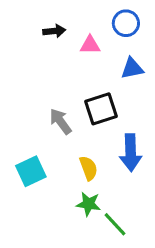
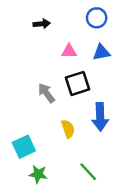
pink triangle: (90, 45) -> (69, 51), moved
cyan square: (31, 171) -> (24, 147), moved
green star: (89, 204) -> (38, 174), moved

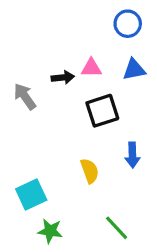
black arrow: (42, 24) -> (63, 77), moved
gray arrow: (46, 93) -> (25, 96), moved
blue arrow: (100, 117) -> (132, 155), size x0.7

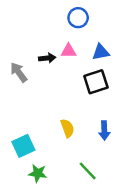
blue circle: (128, 24) -> (78, 18), moved
black square: (102, 111) -> (96, 82), moved
blue arrow: (132, 155) -> (104, 131), moved

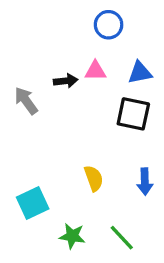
black square: (96, 82) -> (133, 114), turned 30
green star: (38, 173) -> (72, 236), moved

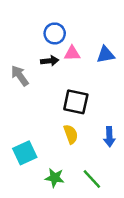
blue circle: (109, 25) -> (55, 33), moved
black square: (133, 114) -> (76, 102), moved

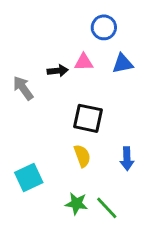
blue circle: (55, 33) -> (104, 27), moved
green star: (55, 178) -> (76, 203), moved

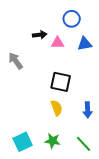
black arrow: (58, 71) -> (40, 35), moved
cyan square: (29, 178) -> (23, 142), moved
green line: (107, 208) -> (84, 144), moved

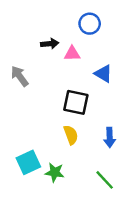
blue triangle: (85, 44) -> (103, 74), moved, turned 42
green star: (53, 141) -> (55, 172), moved
cyan square: (23, 142) -> (28, 162), moved

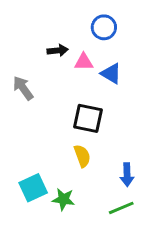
blue triangle: (103, 74) -> (111, 74), moved
blue arrow: (110, 137) -> (127, 175), moved
green line: (105, 180) -> (121, 208), turned -70

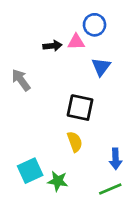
pink triangle: (84, 62) -> (76, 42), moved
blue triangle: (111, 74) -> (101, 67), turned 36

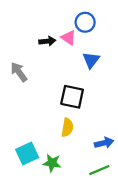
pink triangle: (76, 42) -> (69, 38), turned 35
yellow semicircle: (75, 142) -> (67, 127), turned 30
blue arrow: (116, 159) -> (104, 143), turned -102

